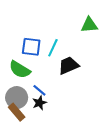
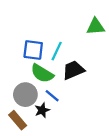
green semicircle: (20, 70) -> (42, 73), moved
blue line: (39, 90) -> (52, 96), moved
gray circle: (17, 98) -> (25, 95), moved

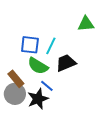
gray circle: (25, 95) -> (15, 94), moved
black star: (42, 110) -> (38, 99), size x1.5
brown rectangle: (18, 120) -> (16, 79), moved

